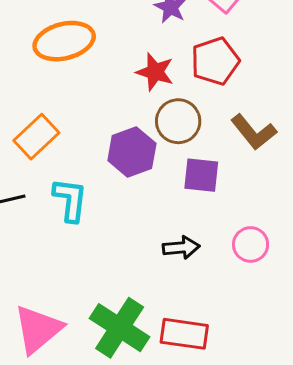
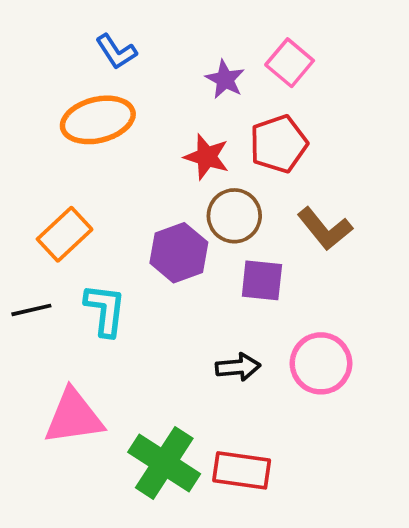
pink circle: (251, 244) -> (321, 363), size x1.4
pink triangle: (38, 329) -> (74, 417), moved, turned 32

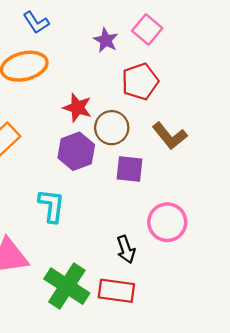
red star: (207, 157) -> (77, 108), moved
cyan L-shape: (105, 310) -> (51, 206), moved
black arrow: (238, 367) -> (126, 249), moved, turned 76

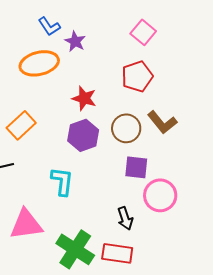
purple star: (106, 40) -> (75, 41), moved
brown circle: (112, 128) -> (126, 128), moved
purple square: (129, 169) -> (136, 167), moved

